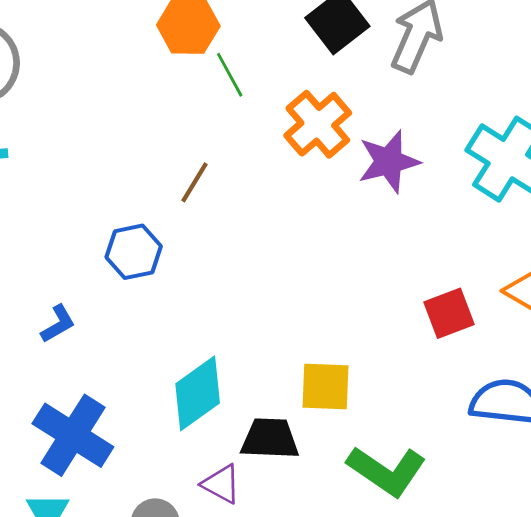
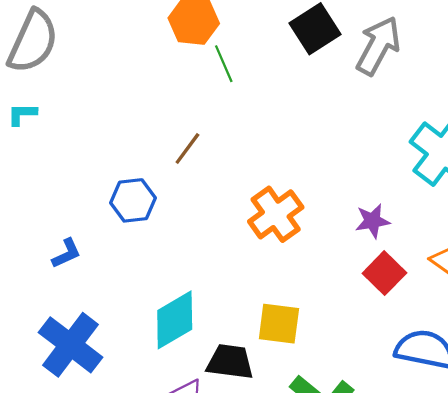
orange cross: (318, 124) -> (276, 214), moved
purple star: (389, 162) -> (372, 221), moved, size x0.7
red square: (449, 313) -> (384, 273), turned -30

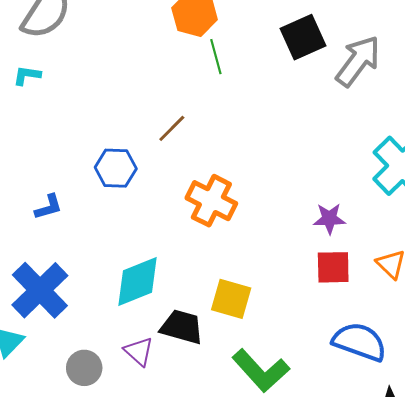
orange cross: (276, 214) -> (211, 201), moved, turned -36
red square: (384, 273) -> (333, 267), turned 36

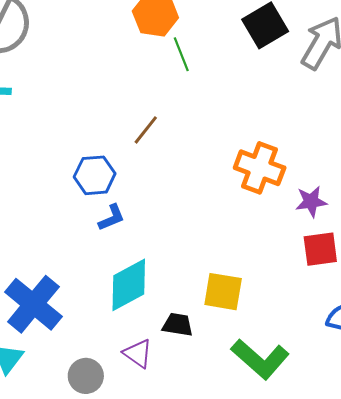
orange cross: (211, 201) -> (260, 168), moved
blue L-shape: (48, 207) -> (112, 218), moved
black trapezoid: (182, 327) -> (178, 325), size x0.7

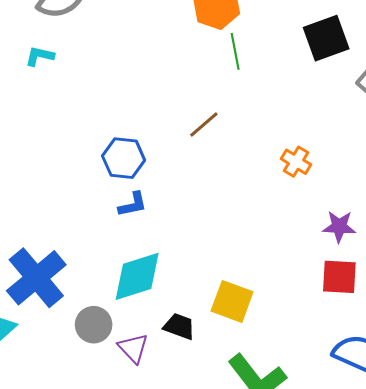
brown line: (146, 130) -> (204, 124), moved
orange cross: (260, 168) -> (296, 162), moved, size x0.6
gray circle: (86, 376) -> (94, 325), moved

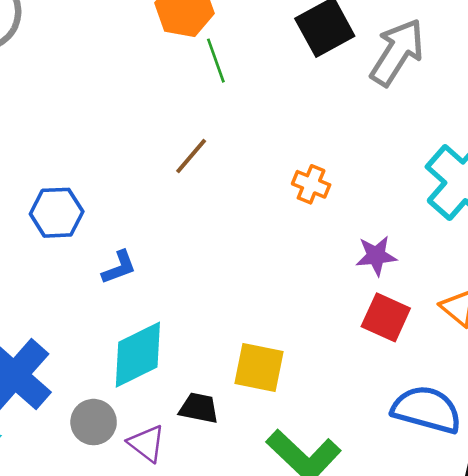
blue hexagon: (124, 158) -> (57, 213), moved
red square: (339, 277) -> (386, 317), turned 30

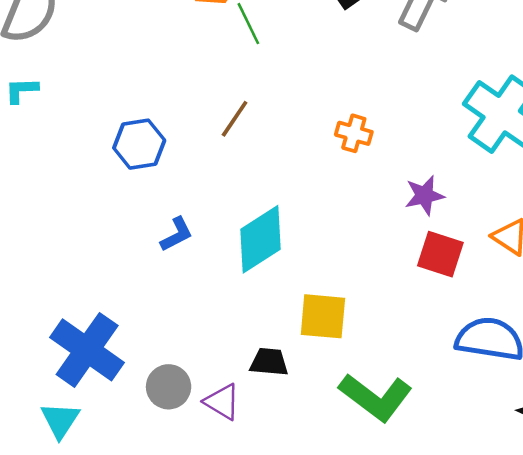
blue hexagon: (57, 213) -> (139, 144), moved
cyan diamond: (138, 355) -> (261, 239), moved

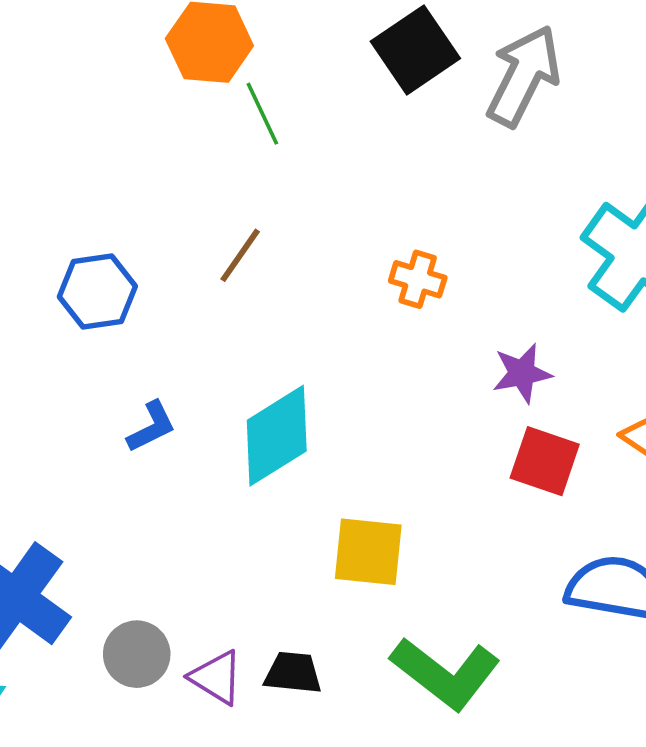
black trapezoid: (269, 362) -> (293, 673), moved

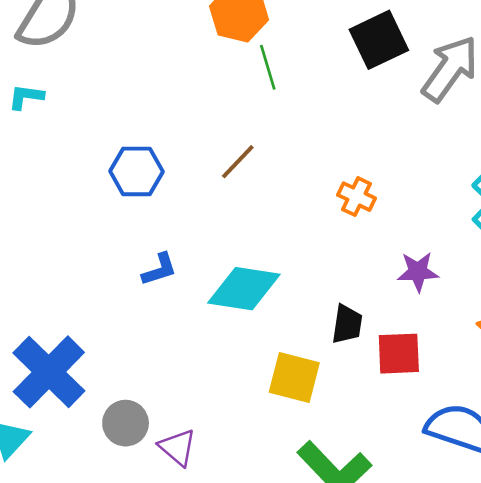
cyan diamond: (277, 436) -> (244, 289), turned 32
red square: (545, 461) -> (399, 354), moved, turned -30
black trapezoid: (293, 673) -> (347, 324), moved, turned 84

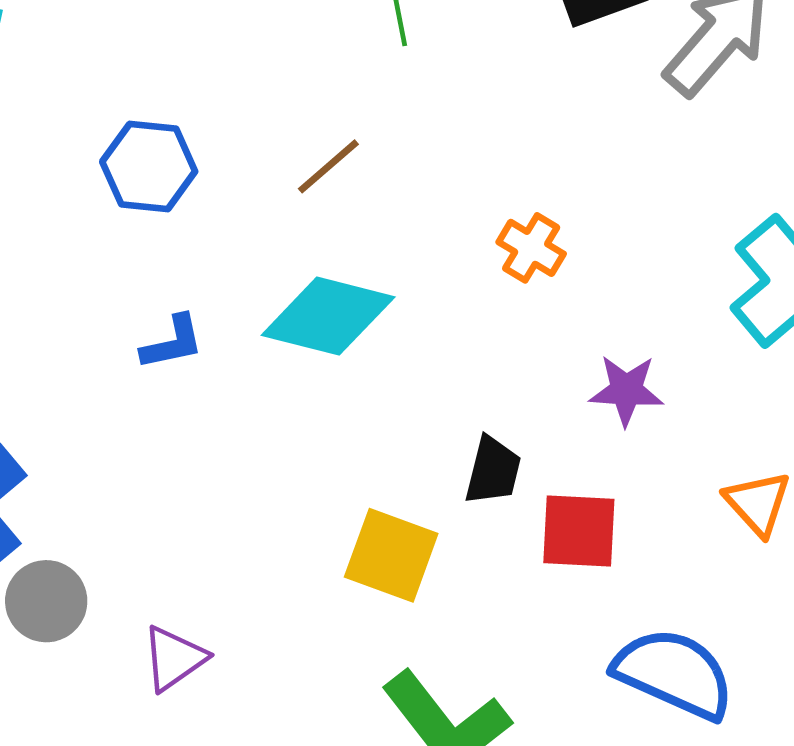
cyan diamond: (244, 289) -> (328, 316), moved
gray circle: (126, 423) -> (46, 601), moved
purple triangle: (177, 447) -> (174, 658), turned 39

